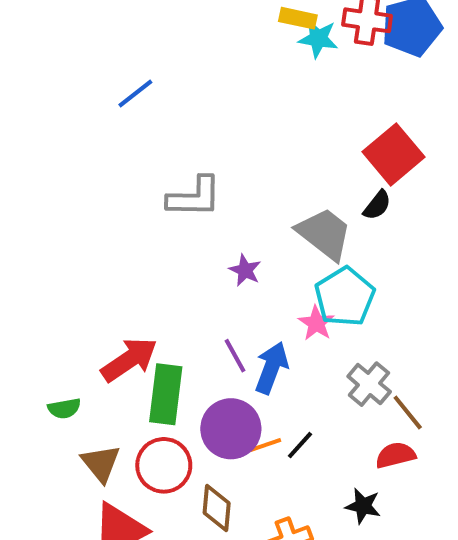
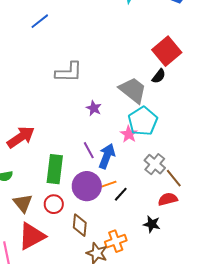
red arrow: (129, 360) -> (21, 137), moved
orange line: (265, 445) -> (109, 184), moved
red circle: (164, 465) -> (54, 204), size x0.7

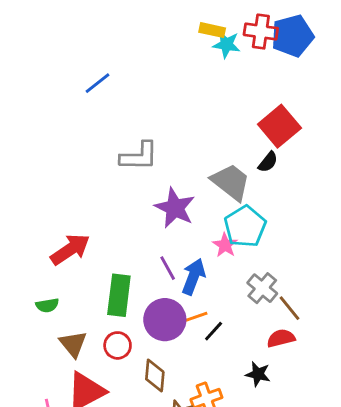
purple star: (94, 108) -> (175, 208), size x1.8

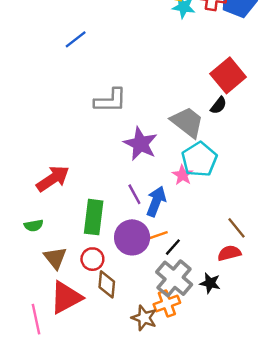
gray cross: (262, 288) -> (174, 278), moved, size x1.4
brown diamond: (155, 376) -> (107, 284), moved

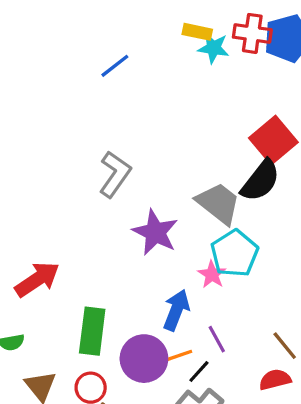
blue line: (76, 39) -> (115, 66), moved
gray L-shape: (110, 101) -> (115, 174), turned -56
black semicircle: (218, 105) -> (260, 181), size x1.8
purple line: (134, 194) -> (217, 339), moved

